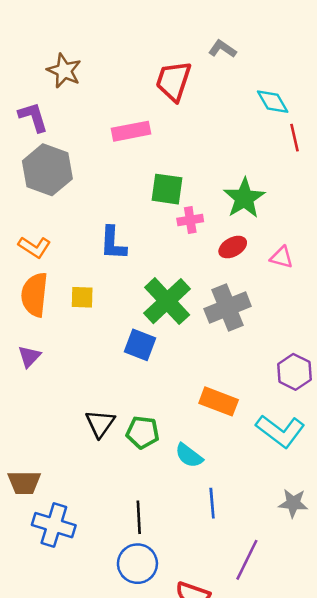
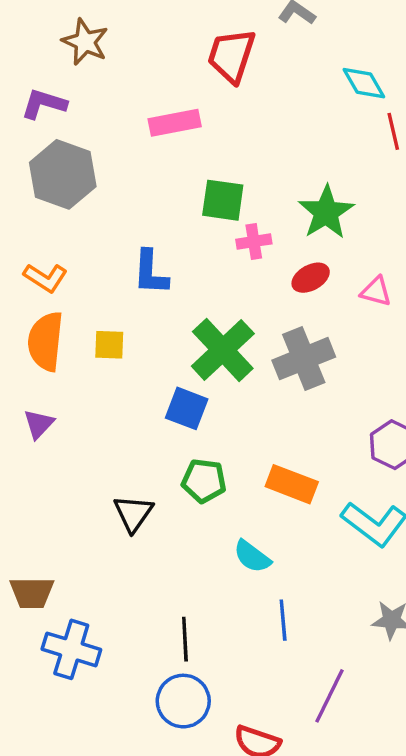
purple L-shape: (33, 117) -> (44, 104), turned -56
green pentagon: (143, 432) -> (204, 481), moved

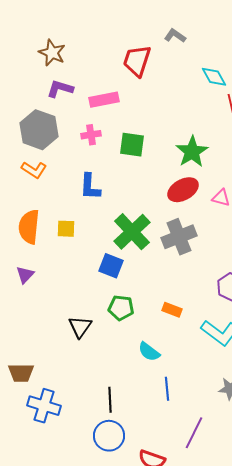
purple L-shape: (44, 104) -> (60, 89), moved
pink cross: (254, 242) -> (91, 135), moved
orange L-shape: (46, 278) -> (34, 170), moved
red ellipse: (311, 278) -> (183, 190), size x1.4
orange rectangle: (292, 484) -> (172, 310), size x0.7

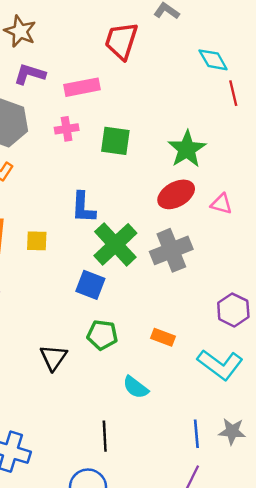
blue L-shape: (90, 187) -> (83, 207), moved
blue line: (167, 389) -> (196, 434), moved
black line: (110, 400) -> (105, 436), moved

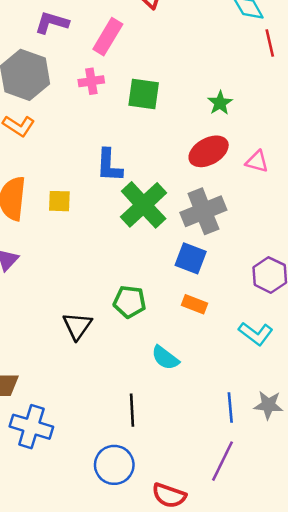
pink rectangle: (82, 87) -> (108, 37), turned -48
green star: (187, 149) -> (220, 103), size x0.6
blue square: (90, 285) -> (191, 258), moved
cyan L-shape: (220, 365) -> (256, 334), size x0.7

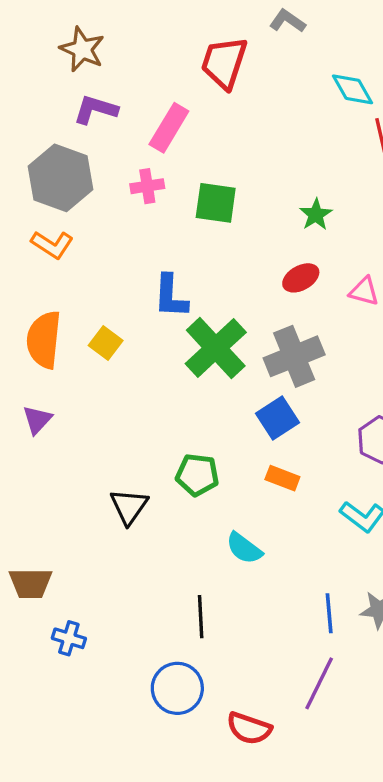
red ellipse: (209, 151) -> (301, 278), size x0.7
yellow square: (59, 201) -> (106, 343), turned 35
blue square: (191, 258) -> (277, 418), turned 36
blue cross: (31, 427) -> (69, 638), size x0.6

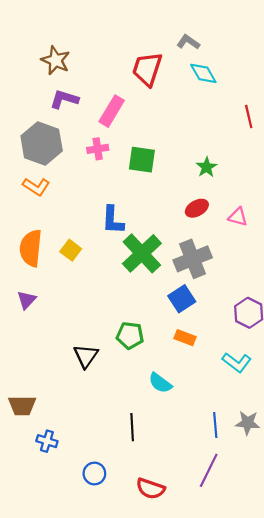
cyan diamond: (353, 89) -> (203, 73), moved
blue circle: (177, 688) -> (94, 474), moved, size x0.7
red semicircle: (249, 728) -> (150, 489), moved

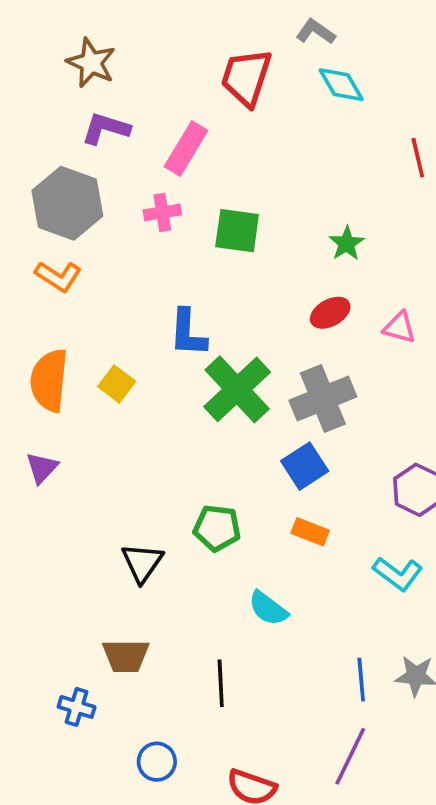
brown trapezoid: (22, 406) -> (126, 656), moved

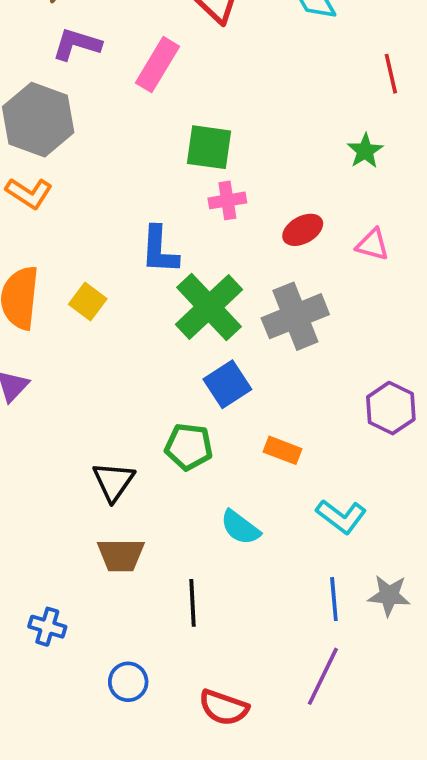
pink cross: (162, 212) -> (227, 200), moved
green star: (347, 243) -> (365, 151), moved
blue square: (305, 466) -> (227, 384), moved
cyan L-shape: (398, 574) -> (341, 516), moved
brown trapezoid: (126, 656) -> (121, 555), moved

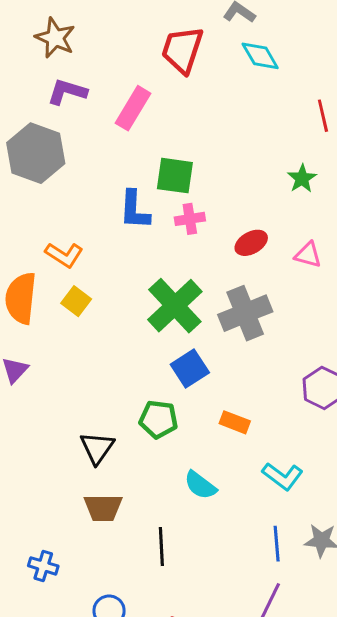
orange L-shape: (29, 193) -> (64, 255), moved
blue L-shape: (159, 250) -> (134, 210), moved

